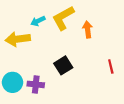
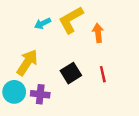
yellow arrow: (18, 39) -> (27, 62), moved, turned 130
red line: (111, 66) -> (103, 74), moved

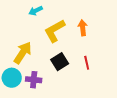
yellow L-shape: (71, 20) -> (55, 31), moved
cyan arrow: (43, 23) -> (36, 11), moved

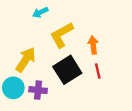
orange arrow: (83, 28) -> (93, 45), moved
black square: (60, 62) -> (67, 70), size x1.4

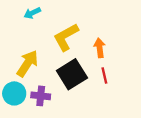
cyan arrow: (40, 12) -> (32, 13), moved

